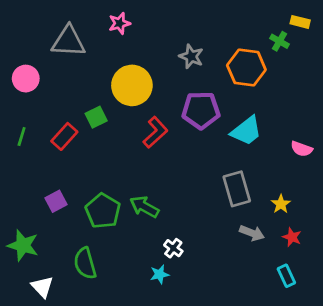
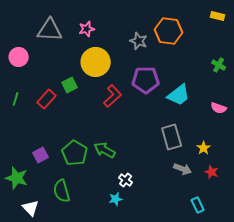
pink star: (120, 23) -> (87, 29), moved
green cross: (280, 41) -> (219, 65), moved
orange hexagon: (246, 67) -> (169, 31), moved
purple square: (56, 201) -> (41, 155), moved
cyan rectangle: (286, 276) -> (198, 205), moved

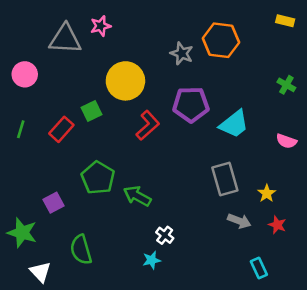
pink star: (87, 29) -> (101, 26), moved
green pentagon: (75, 153) -> (98, 178), moved

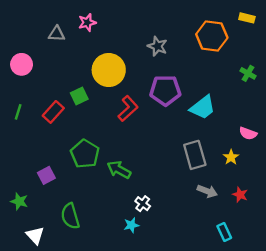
gray triangle: (65, 39) -> (57, 34), size x0.6
orange hexagon: (221, 40) -> (212, 36), moved
pink semicircle: (286, 141) -> (248, 133), moved
yellow star: (267, 193) -> (231, 157), moved
green star: (22, 233) -> (19, 201), size x0.7

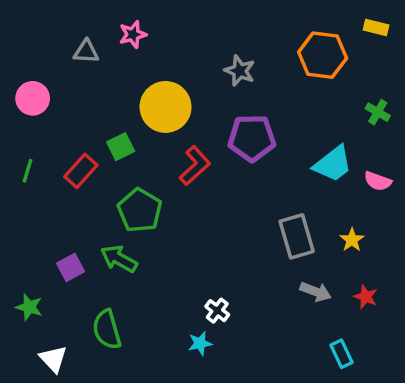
cyan trapezoid: (203, 107) -> (333, 164), moved
pink semicircle: (248, 133) -> (378, 181), moved
green pentagon: (85, 154) -> (140, 210), moved
green arrow: (119, 170) -> (119, 259), moved

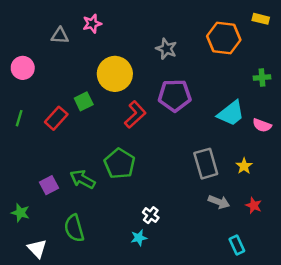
green cross: (378, 112) -> (262, 77), turned -35
green pentagon: (140, 210) -> (120, 164), moved

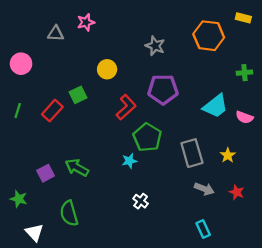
yellow circle: (115, 74) -> (107, 69), size x0.6
green pentagon: (120, 164) -> (147, 137), moved
cyan star: (139, 238) -> (129, 161), moved
cyan rectangle: (237, 245) -> (203, 229), moved

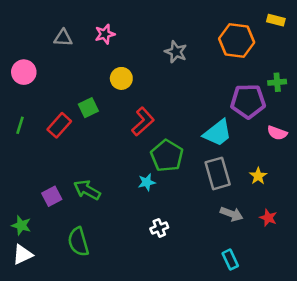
pink star: (86, 22) -> (105, 34), moved
purple pentagon: (163, 89) -> (248, 101), moved
cyan trapezoid: (215, 106) -> (218, 133), moved
white cross: (141, 201) -> (159, 228), turned 32
white triangle: (34, 232) -> (23, 255), moved, turned 48

